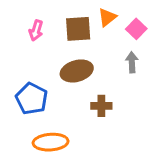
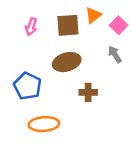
gray arrow: (132, 62) -> (115, 54), turned -30

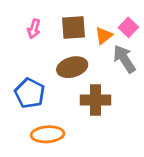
orange triangle: (93, 15) -> (104, 36), moved
gray arrow: (115, 54) -> (124, 59), size x1.5
brown cross: (88, 92) -> (95, 100), size x1.5

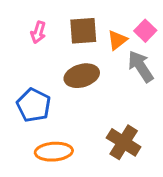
brown cross: (95, 100) -> (124, 142), moved, turned 32

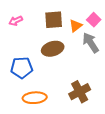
pink arrow: (38, 32) -> (16, 21), moved, turned 48
blue pentagon: (34, 105) -> (22, 68), turned -30
brown cross: (124, 142) -> (80, 92), turned 30

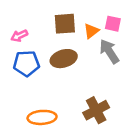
pink square: (94, 20) -> (113, 24), turned -32
pink arrow: (16, 21) -> (19, 36), moved
blue pentagon: (22, 68) -> (26, 63), moved

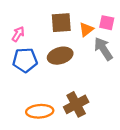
pink arrow: (19, 36) -> (18, 34), turned 147
brown cross: (96, 110) -> (76, 104), moved

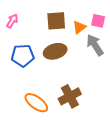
pink arrow: (18, 34) -> (12, 21), moved
orange ellipse: (40, 111) -> (36, 103), turned 40

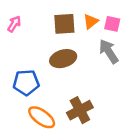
orange triangle: (79, 27) -> (91, 21), moved
blue pentagon: (23, 56) -> (26, 83), moved

